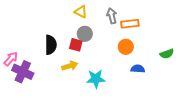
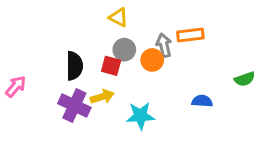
gray arrow: (112, 16) -> (164, 45), moved
orange circle: (126, 47) -> (152, 60), moved
purple cross: (23, 72) -> (74, 105), moved

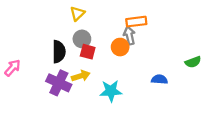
yellow triangle: (118, 17) -> (77, 13), moved, turned 49
orange rectangle: (190, 35) -> (136, 22), moved
gray circle: (124, 50) -> (82, 39), moved

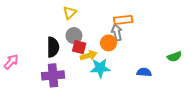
yellow arrow: (81, 76) -> (89, 55), moved
purple cross: (59, 83) -> (53, 75), turned -30
cyan star: (111, 91) -> (100, 68), moved

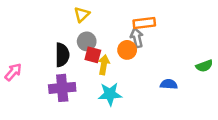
yellow arrow: (89, 55) -> (104, 65), turned -63
cyan star: (100, 68) -> (110, 94), moved

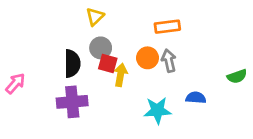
gray arrow: (137, 38) -> (169, 61), moved
cyan star: (110, 94) -> (157, 110), moved

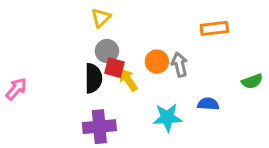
orange rectangle: (167, 27) -> (214, 28), moved
black semicircle: (72, 64) -> (93, 78), moved
yellow arrow: (121, 75) -> (128, 80), turned -45
purple cross: (72, 102) -> (99, 127), moved

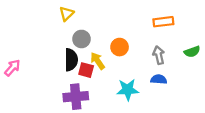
yellow triangle: (101, 18) -> (67, 14), moved
gray arrow: (180, 65) -> (159, 55), moved
red square: (115, 68) -> (86, 70), moved
green semicircle: (252, 81) -> (192, 52), moved

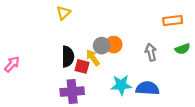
orange rectangle: (163, 22) -> (173, 20), moved
gray circle: (81, 39) -> (102, 46), moved
blue semicircle: (159, 79) -> (148, 88), moved, size x1.5

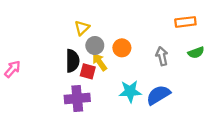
yellow triangle: (63, 13) -> (82, 28), moved
gray circle: (102, 46) -> (95, 45), moved
blue semicircle: (148, 88) -> (158, 95), turned -35

